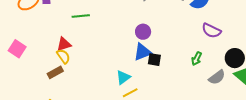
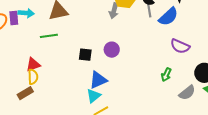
blue triangle: (142, 52) -> (98, 80), moved
yellow semicircle: (63, 56) -> (33, 77), turned 35
black square: (154, 60) -> (85, 55), moved

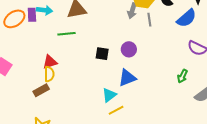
gray line: (149, 10) -> (149, 20), moved
blue triangle: (98, 80) -> (127, 78), moved

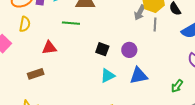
yellow semicircle: (49, 74) -> (25, 24), moved
blue triangle: (127, 78) -> (139, 76), moved
cyan triangle: (109, 95) -> (108, 76), moved

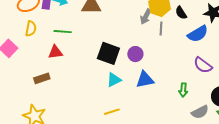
green line: (71, 23) -> (63, 32), moved
black square: (102, 49) -> (108, 53), size x1.6
green arrow: (177, 86) -> (183, 90), turned -32

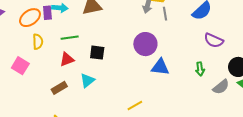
black square: (108, 53) -> (97, 53), moved, size x0.7
purple circle: (135, 54) -> (145, 44), size x1.5
cyan triangle: (114, 80) -> (87, 80), moved
blue triangle: (145, 80) -> (160, 67), turned 30

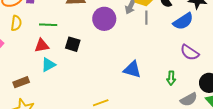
purple circle: (145, 44) -> (104, 19), moved
cyan triangle: (87, 80) -> (48, 65), moved
brown rectangle: (59, 88) -> (21, 82), moved

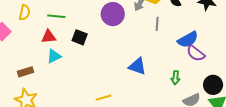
gray line: (146, 18) -> (157, 24), moved
blue semicircle: (183, 21) -> (188, 40), moved

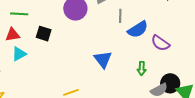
blue semicircle: (188, 40) -> (138, 29), moved
blue triangle: (137, 66) -> (103, 59), turned 36
black circle: (213, 85) -> (170, 83), moved

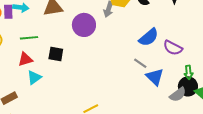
gray line: (120, 16) -> (140, 63), moved, turned -48
blue triangle: (103, 59) -> (155, 77), moved
green arrow: (142, 68) -> (188, 72), moved

